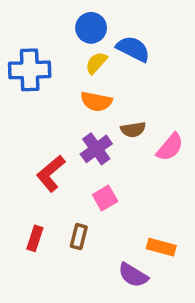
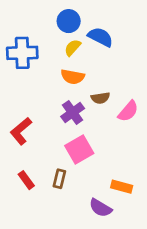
red L-shape: (51, 173) -> (21, 131), moved
pink square: (105, 198) -> (79, 150), size x1.5
red rectangle: (35, 238) -> (26, 180), turned -54

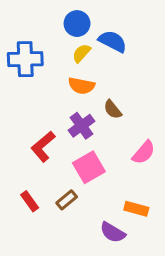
brown semicircle: (100, 98) -> (113, 109), turned 60
pink semicircle: (128, 111) -> (144, 152), moved
red L-shape: (21, 131) -> (43, 147), moved
brown rectangle: (59, 179) -> (67, 200), turned 36

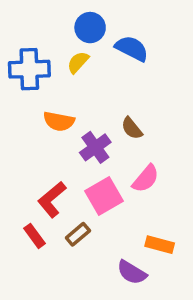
yellow semicircle: (81, 53) -> (78, 62), moved
orange semicircle: (81, 86) -> (59, 121), moved
red L-shape: (43, 147) -> (52, 199), moved
pink semicircle: (144, 152) -> (146, 179), moved

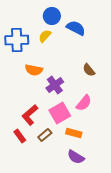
brown semicircle: (132, 128) -> (89, 70), moved
orange rectangle: (160, 245) -> (74, 133), moved

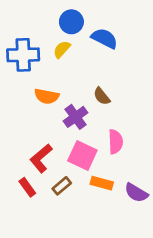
brown semicircle: (89, 70) -> (102, 96), moved
pink semicircle: (84, 103) -> (116, 142), turned -42
pink square: (60, 113) -> (82, 156), turned -35
purple semicircle: (76, 157) -> (136, 193), moved

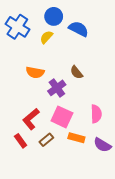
blue cross: (23, 55) -> (17, 27), moved, turned 35
pink semicircle: (116, 142) -> (96, 114), moved

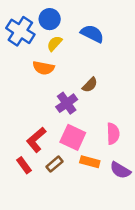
blue circle: (54, 16) -> (50, 19), moved
orange semicircle: (35, 72) -> (44, 68), moved
brown semicircle: (76, 72) -> (90, 85), turned -96

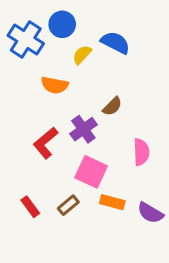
yellow semicircle: (54, 43) -> (82, 55), moved
pink semicircle: (113, 134) -> (141, 152), moved
red L-shape: (36, 140) -> (45, 143), moved

